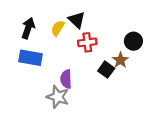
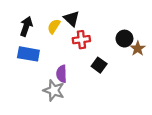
brown star: (120, 60) -> (138, 48), moved

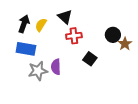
yellow semicircle: (54, 26) -> (41, 25), moved
gray star: (54, 90) -> (38, 71), moved, turned -30

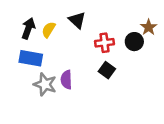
red cross: (74, 36) -> (105, 43), moved
brown star: (125, 44) -> (149, 27), moved
gray star: (38, 71) -> (45, 84), turned 30

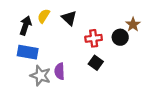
yellow semicircle: (49, 30) -> (44, 16), moved

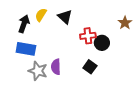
black circle: (120, 37) -> (102, 43), moved
black square: (96, 63) -> (90, 67), moved

